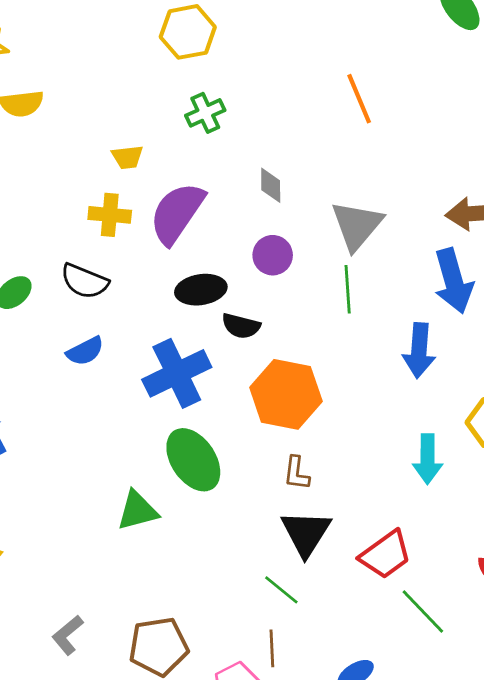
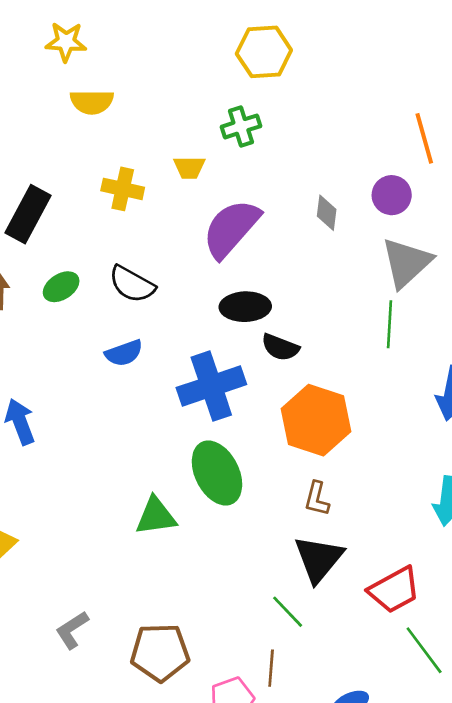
green cross: (205, 113) -> (241, 126), moved
yellow cross: (110, 215) -> (123, 189), moved
purple circle: (273, 255) -> (392, 195), moved

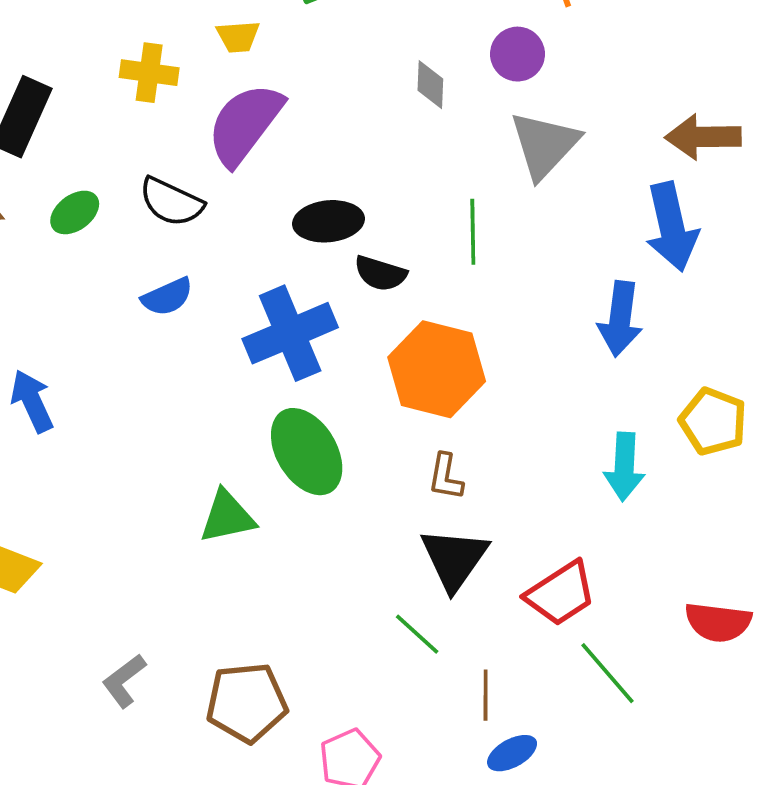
purple semicircle: (231, 229) -> (245, 124), moved
green line: (390, 324) -> (473, 232), moved
brown line: (271, 668) -> (486, 695), moved

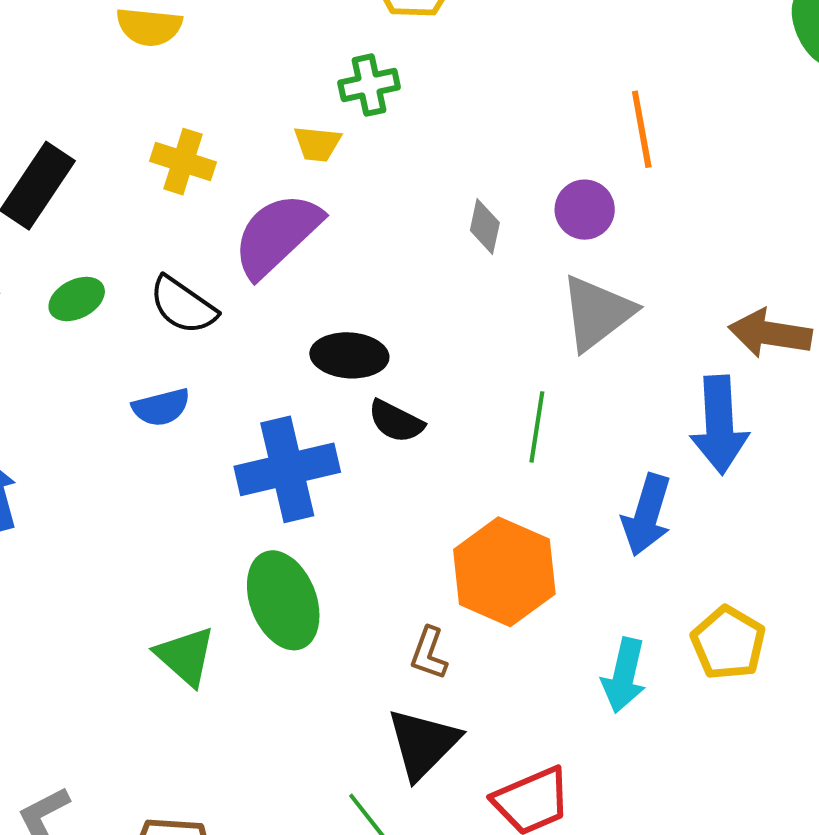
yellow trapezoid: (238, 37) -> (317, 144), moved
green line: (473, 232) -> (537, 427), moved
orange hexagon: (437, 369) -> (504, 572), moved
green triangle: (227, 517) -> (185, 656), turned 44

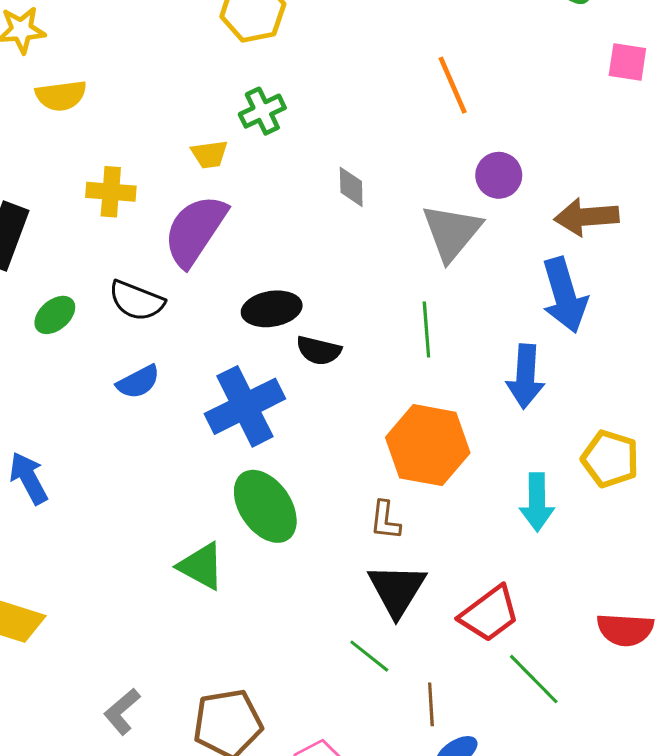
green cross: (369, 85) -> (262, 111), moved
purple circle: (585, 210) -> (499, 175), moved

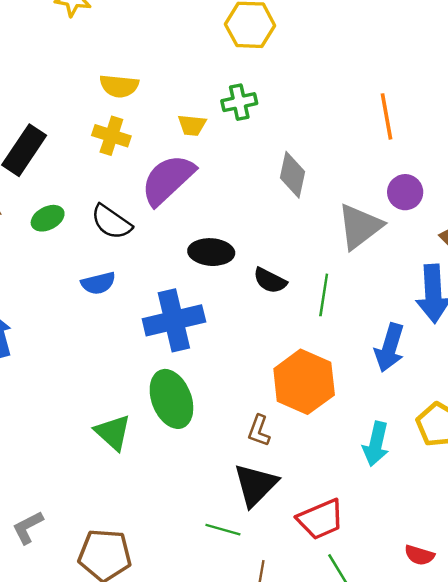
yellow semicircle: (61, 96) -> (119, 86), moved
gray diamond: (351, 187) -> (292, 175), size x1.4
black semicircle: (319, 350) -> (270, 281), moved
red semicircle: (625, 630) -> (419, 555), size x0.7
green line: (369, 656) -> (223, 530), turned -36

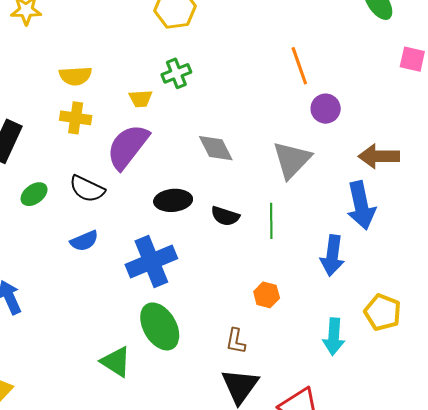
gray diamond: (292, 175) -> (216, 148), moved, turned -30
purple circle: (405, 192) -> (326, 109), moved
orange hexagon: (304, 382) -> (267, 295), size x0.5

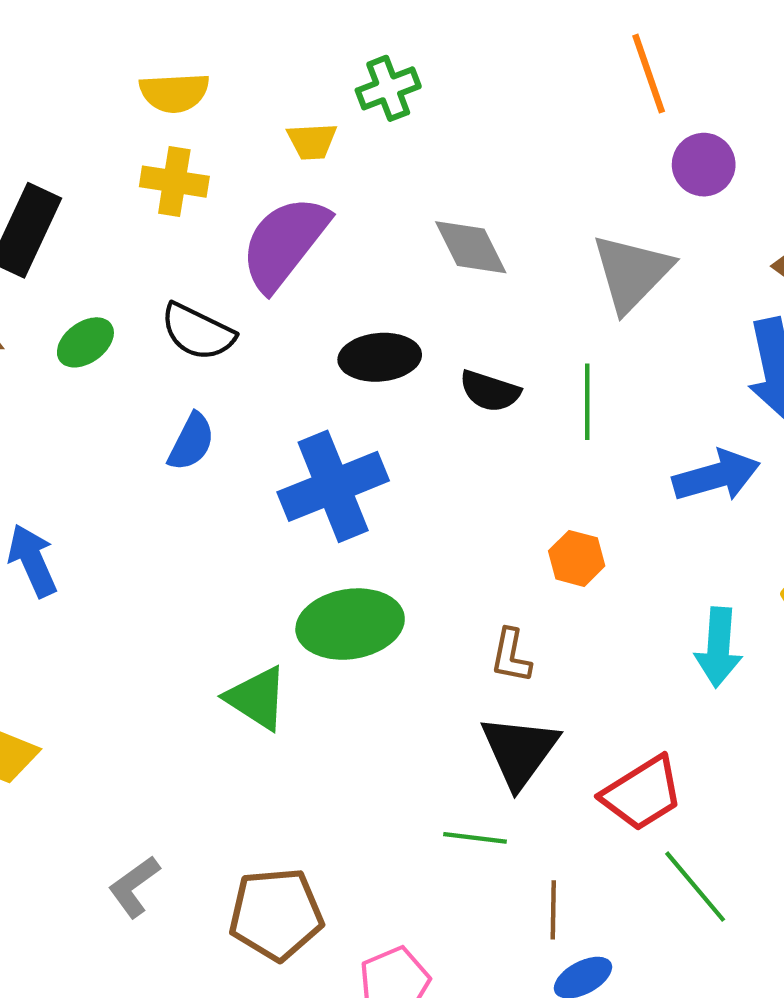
blue semicircle: (84, 241) -> (191, 442), turned -40
blue arrow: (332, 256) -> (716, 476), turned -114
green ellipse: (160, 326) -> (350, 624), turned -69

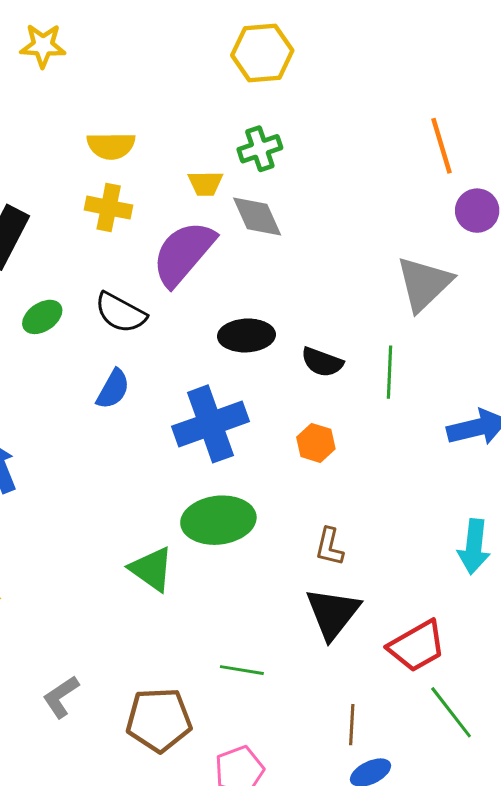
gray diamond: (471, 247) -> (257, 216), moved
orange hexagon: (577, 558) -> (316, 443), moved
green line: (475, 838) -> (242, 670), moved

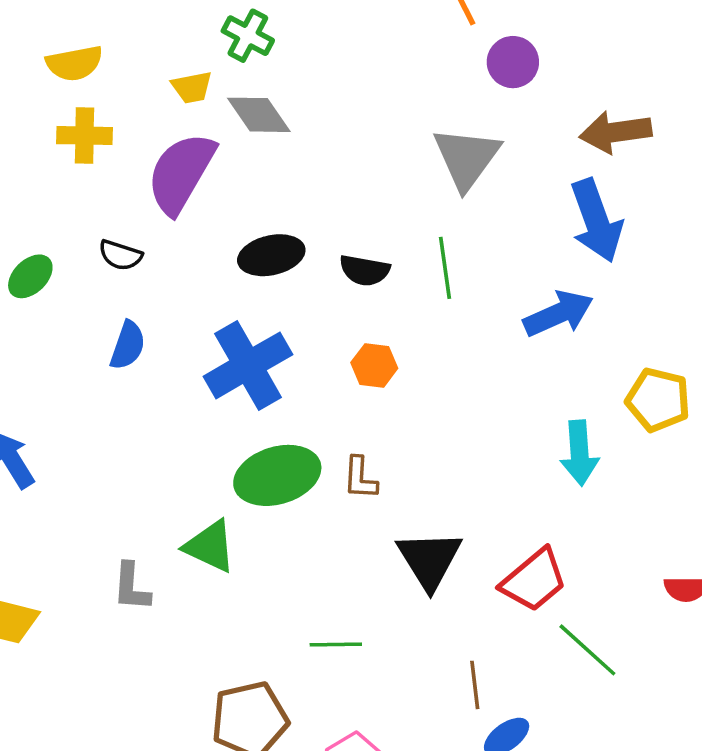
green cross: (260, 149) -> (248, 36), turned -33
black semicircle: (121, 313) -> (120, 255), size x0.7
brown L-shape: (329, 547) -> (360, 478), moved
gray L-shape: (61, 697) -> (131, 587), moved, turned -42

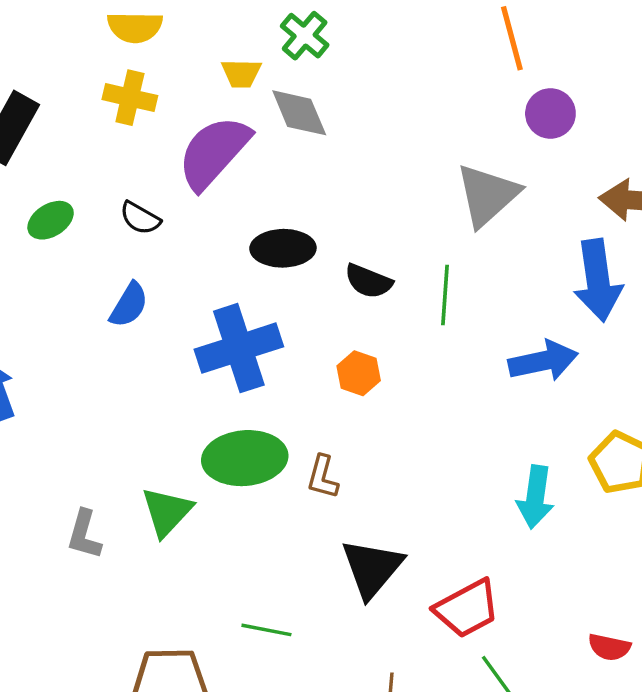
green triangle: (210, 546) -> (167, 512), turned 36

